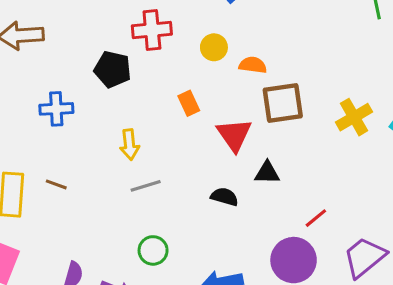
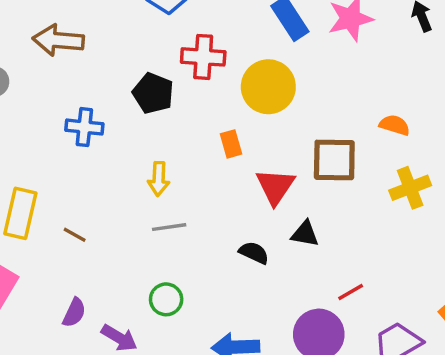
yellow circle: (214, 47) -> (268, 87), size x1.8
orange semicircle: (253, 65) -> (395, 125), moved
brown line: (56, 184) -> (75, 235), moved

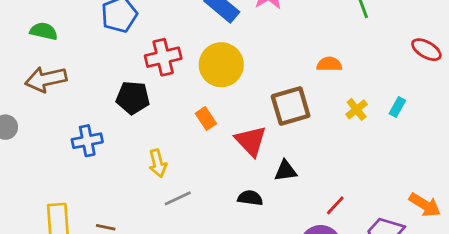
yellow cross: (410, 188) -> (357, 109), size x0.7

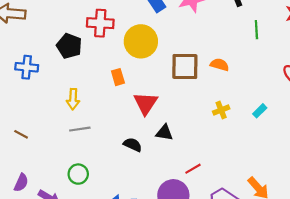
brown square: (291, 106) -> (185, 67), moved
yellow cross: (357, 109) -> (221, 110), moved

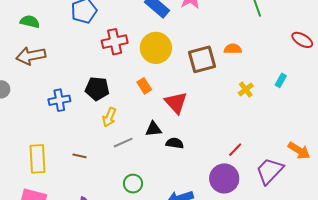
black pentagon: (69, 46) -> (97, 89), moved
yellow arrow: (73, 99) -> (109, 117), turned 36
black triangle: (164, 133) -> (153, 129), moved
brown line: (21, 134) -> (80, 156), moved

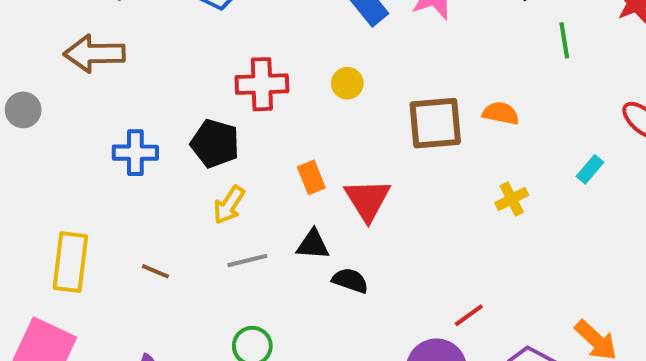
red cross: (115, 42) -> (262, 84), moved
yellow circle: (156, 48) -> (347, 83), size x0.5
cyan rectangle: (281, 80) -> (590, 169), moved
orange rectangle: (144, 86) -> (311, 177), moved

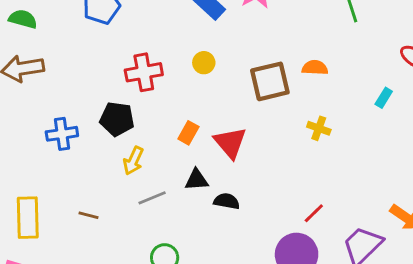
orange rectangle: (311, 177) -> (188, 133), turned 60
yellow cross: (512, 199) -> (319, 128), moved, turned -35

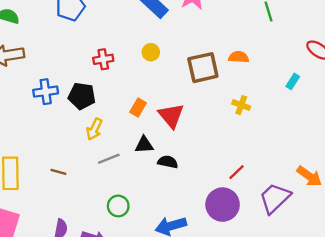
red cross: (144, 72) -> (103, 59), size x0.7
blue cross: (62, 134) -> (46, 92), moved

